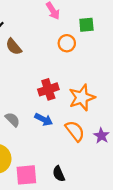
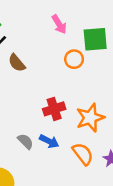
green square: (86, 25) -> (95, 39), size x1.5
gray semicircle: (12, 119) -> (25, 141), moved

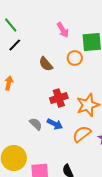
brown semicircle: (17, 63) -> (46, 64), moved
orange semicircle: (83, 154) -> (82, 134), turned -90

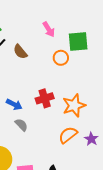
brown semicircle: (46, 64) -> (20, 52), moved
blue arrow: (55, 124) -> (14, 104), moved

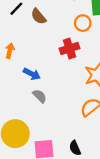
red cross: (45, 98) -> (69, 48), moved

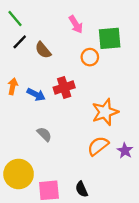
red cross: (69, 48) -> (64, 87), moved
blue arrow: (32, 74) -> (36, 94), moved

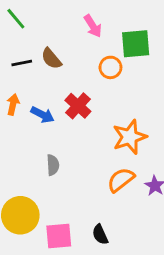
black line: (20, 42) -> (22, 63), moved, turned 35
red cross: (64, 87) -> (78, 106), turned -30
gray semicircle: (44, 134) -> (53, 165), turned 42

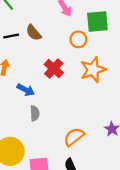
blue arrow: (42, 115) -> (26, 90), moved
orange star: (130, 137) -> (93, 70), moved
orange semicircle: (121, 180) -> (74, 137), moved

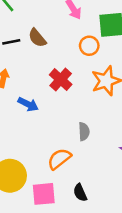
gray semicircle: (35, 113) -> (84, 132), moved
orange semicircle: (74, 137) -> (59, 159), moved

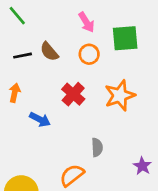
orange circle: (89, 46) -> (89, 54), moved

